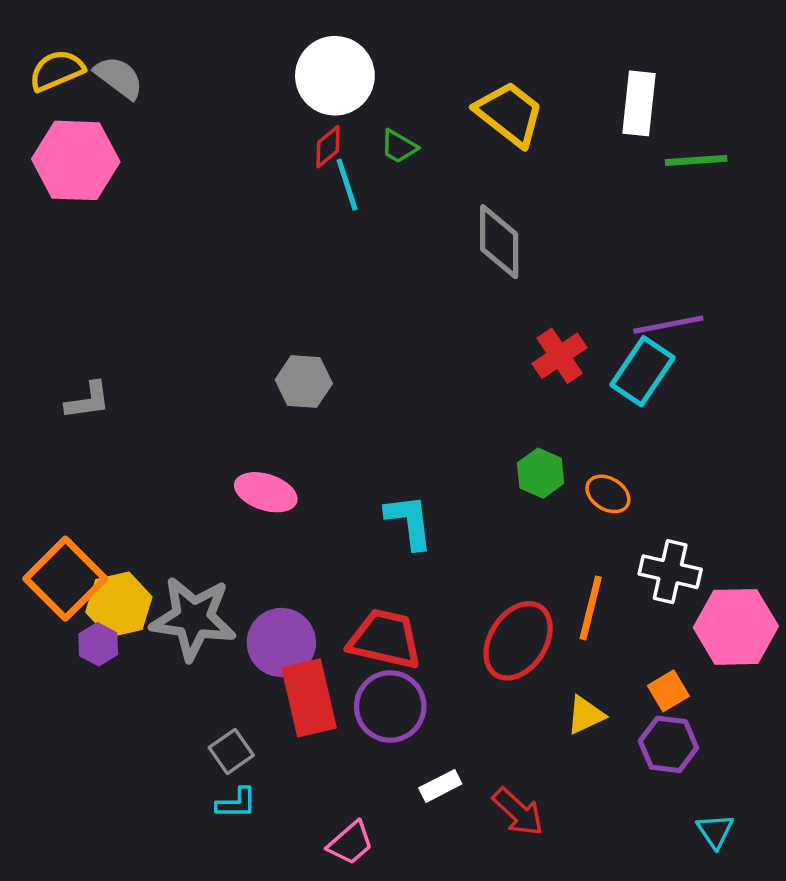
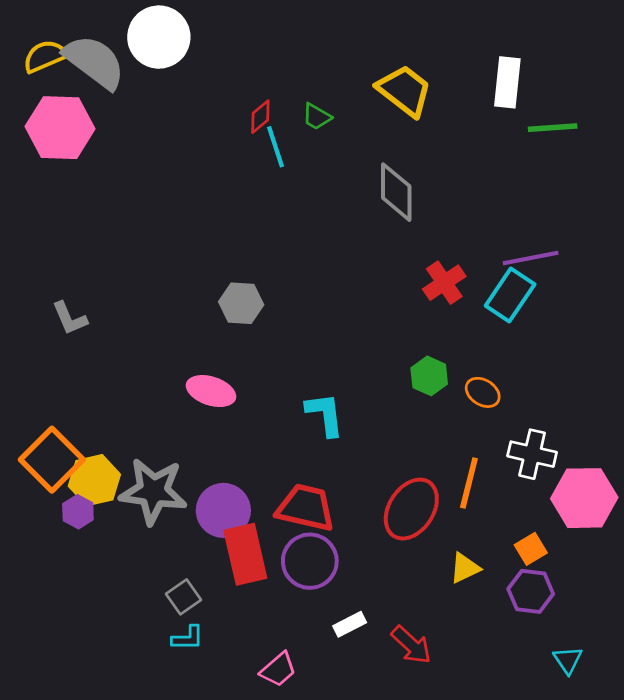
white circle: (335, 76) -> (159, 37), moved
gray semicircle: (119, 77) -> (94, 62), size x1.6
gray L-shape: (88, 401) -> (70, 318), turned 75

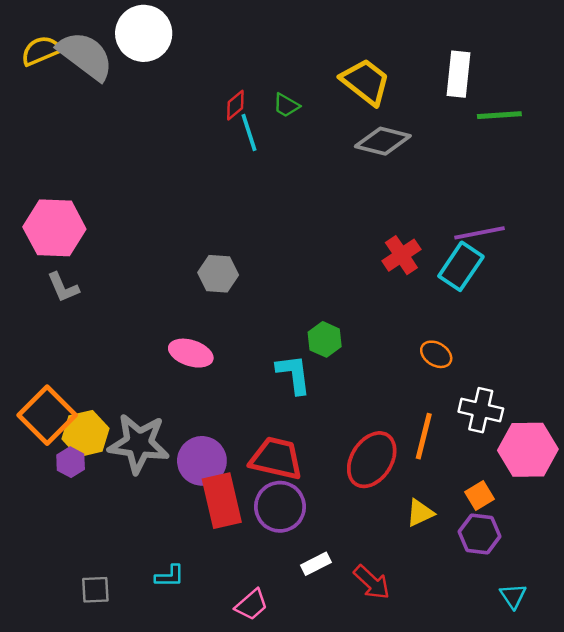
pink hexagon: (60, 128) -> (54, 228), moved
gray diamond: (396, 192) -> (383, 141), moved, turned -76
green hexagon: (429, 376) -> (325, 339), moved
gray square: (184, 597) -> (95, 590), moved, turned 32

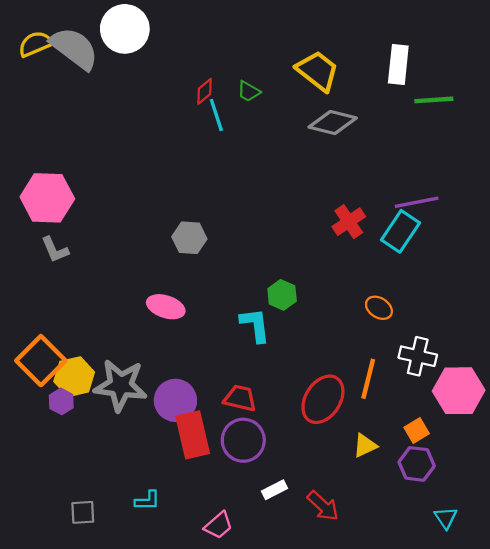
red trapezoid: (276, 458) -> (240, 398), size x0.7

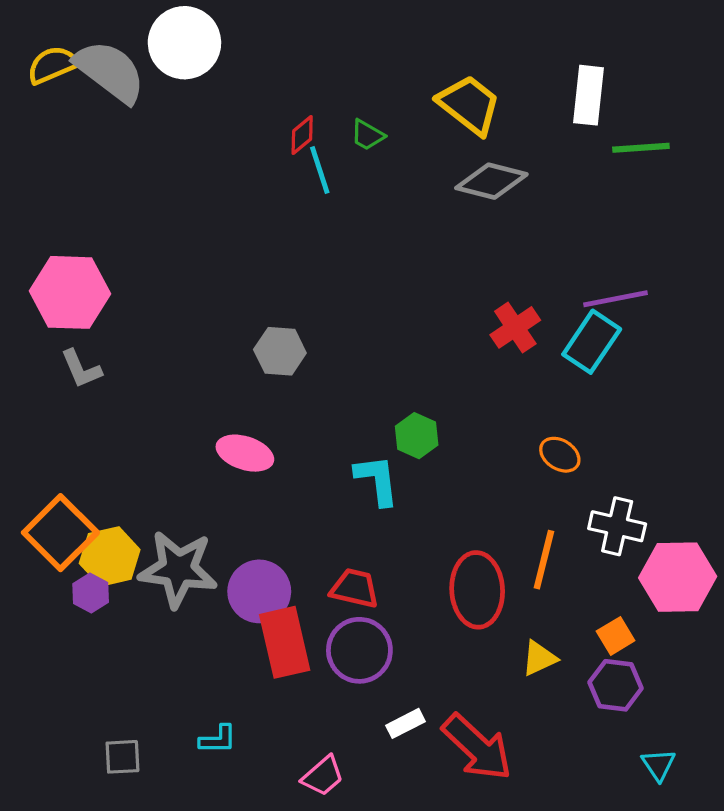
red ellipse: (323, 399) -> (477, 590), turned -36
red arrow: (323, 506) -> (477, 747), size x1.5

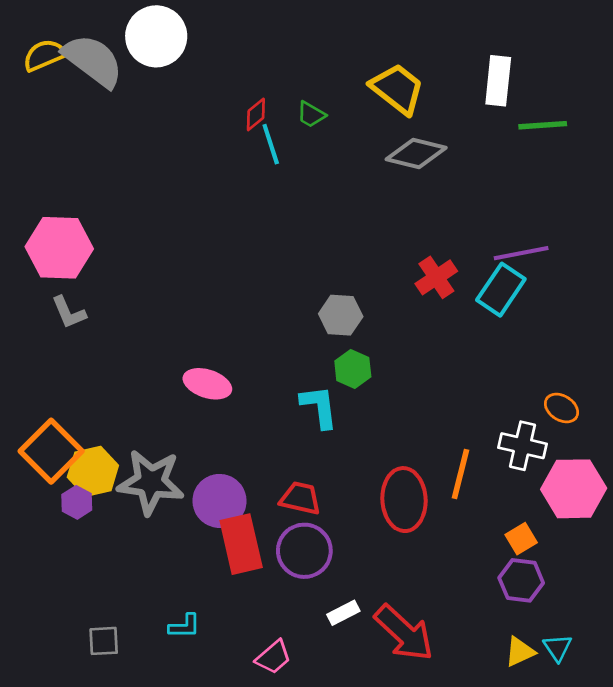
gray hexagon: (280, 351) -> (341, 315), moved
orange ellipse: (560, 455) -> (562, 408), moved
yellow triangle: (539, 658) -> (520, 652), moved

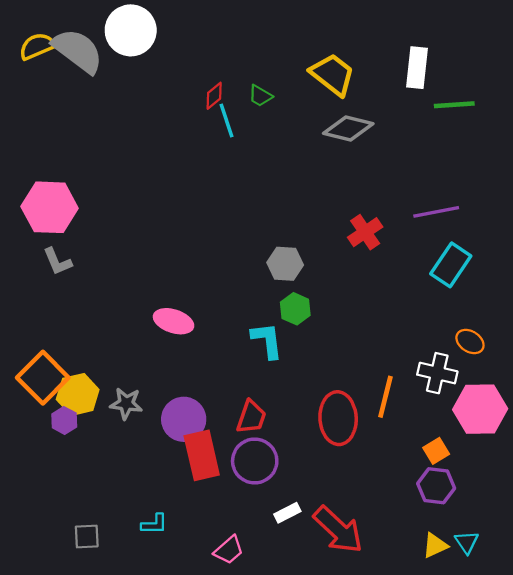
cyan rectangle: (501, 290) -> (451, 265), moved
gray star: (151, 482) -> (126, 404), size x0.6
red trapezoid: (300, 498) -> (251, 417), turned 96

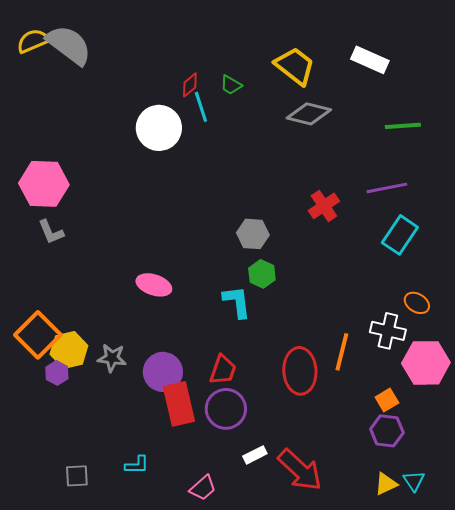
white circle: (131, 30) -> (159, 128), moved
white rectangle: (417, 68) -> (370, 60), turned -72
green line: (454, 105) -> (403, 126), moved

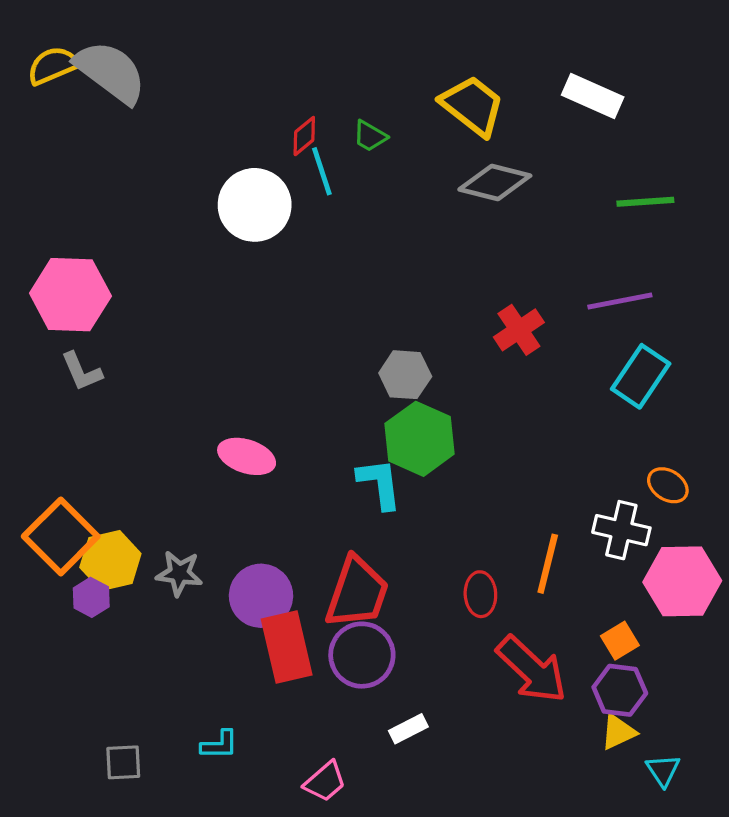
green hexagon: (262, 274) -> (420, 439), size x1.6
red trapezoid: (223, 370) -> (357, 593), size x1.5
red ellipse: (300, 371) -> (480, 594), size x0.6
red arrow: (300, 470) -> (532, 669), moved
yellow triangle: (386, 484) -> (618, 732), moved

